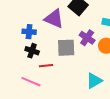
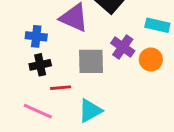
black cross: (32, 51) -> (40, 65), turned -32
cyan triangle: (94, 81) -> (90, 111), moved

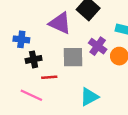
blue cross: (36, 36) -> (21, 39), moved
cyan triangle: (90, 111) -> (89, 97), moved

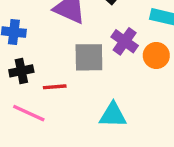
black cross: (34, 59) -> (21, 71), moved
cyan triangle: (89, 97) -> (113, 115), turned 30

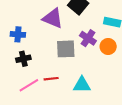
red line: (55, 87) -> (51, 79), moved
pink line: (29, 113) -> (29, 85), turned -54

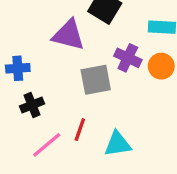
red line: (51, 79) -> (80, 130), turned -56
cyan triangle: (82, 85) -> (118, 144), moved

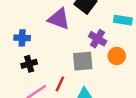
orange circle: (161, 66) -> (117, 56), moved
gray square: (96, 80) -> (83, 61), moved

